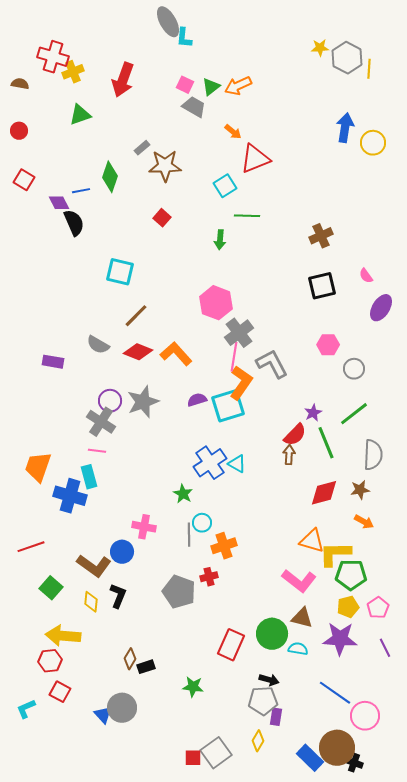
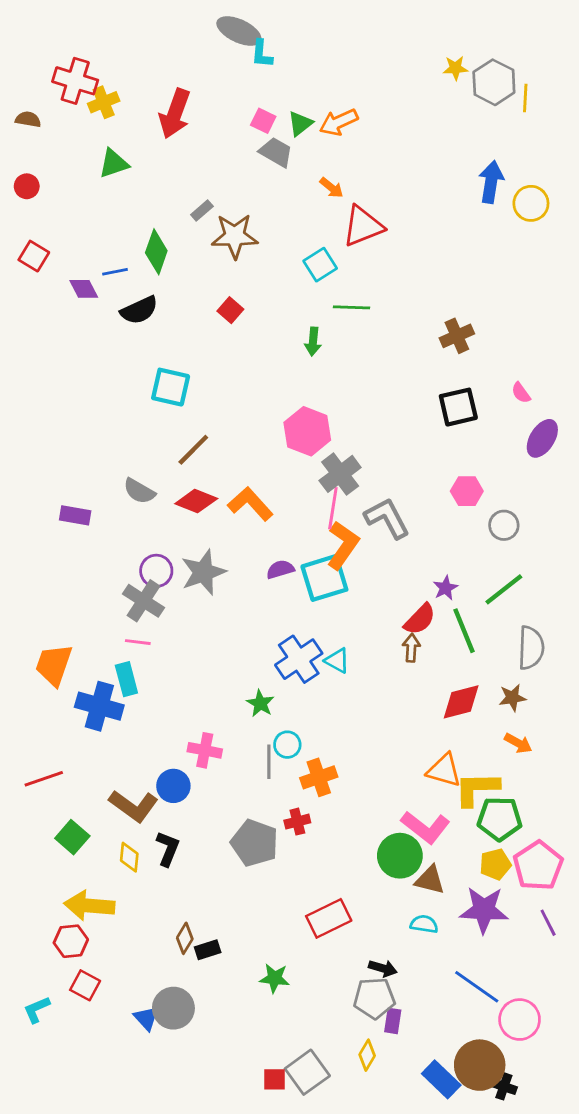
gray ellipse: (168, 22) -> (239, 31), turned -36
black semicircle: (74, 223) -> (139, 310), moved, turned 88
pink pentagon: (378, 608) -> (538, 866), size x1.6
green circle: (272, 634) -> (400, 856), moved
red rectangle: (231, 645) -> (329, 918), turned 40

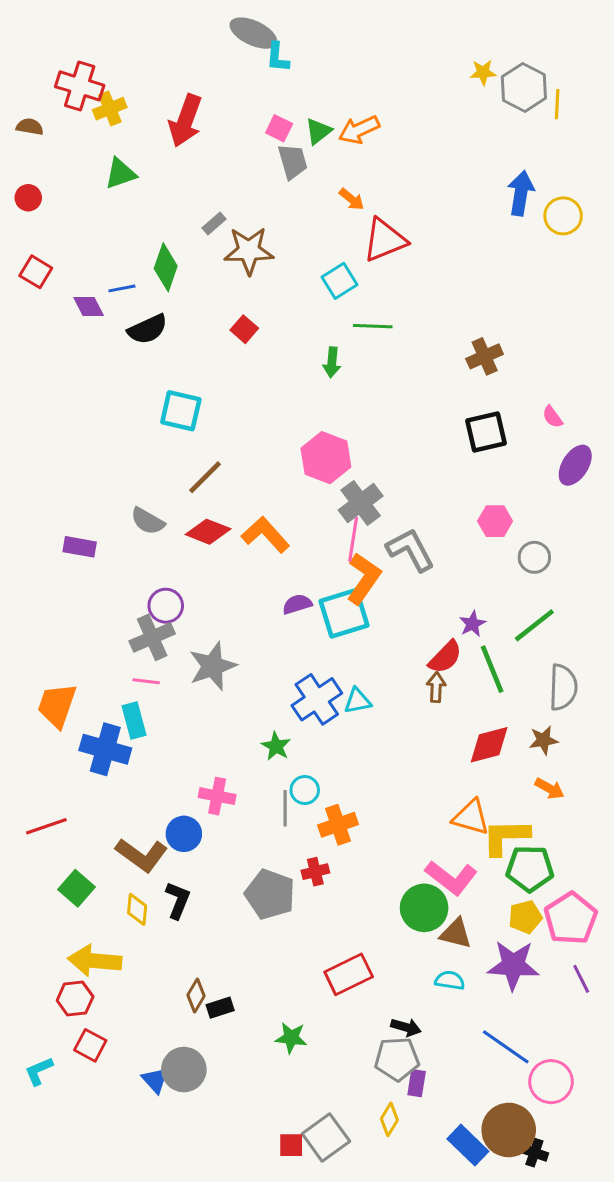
gray trapezoid: (276, 152) -> (293, 161), turned 44
gray star: (203, 572) -> (213, 666), moved
gray cross: (143, 601) -> (152, 637), turned 33
cyan triangle: (337, 661) -> (358, 701), turned -40

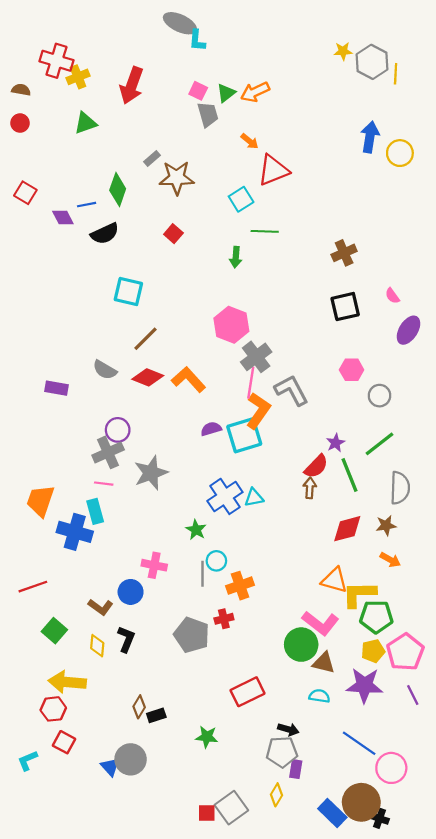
red circle: (28, 198) -> (20, 123), moved
brown L-shape: (142, 855) -> (100, 607), size x0.7

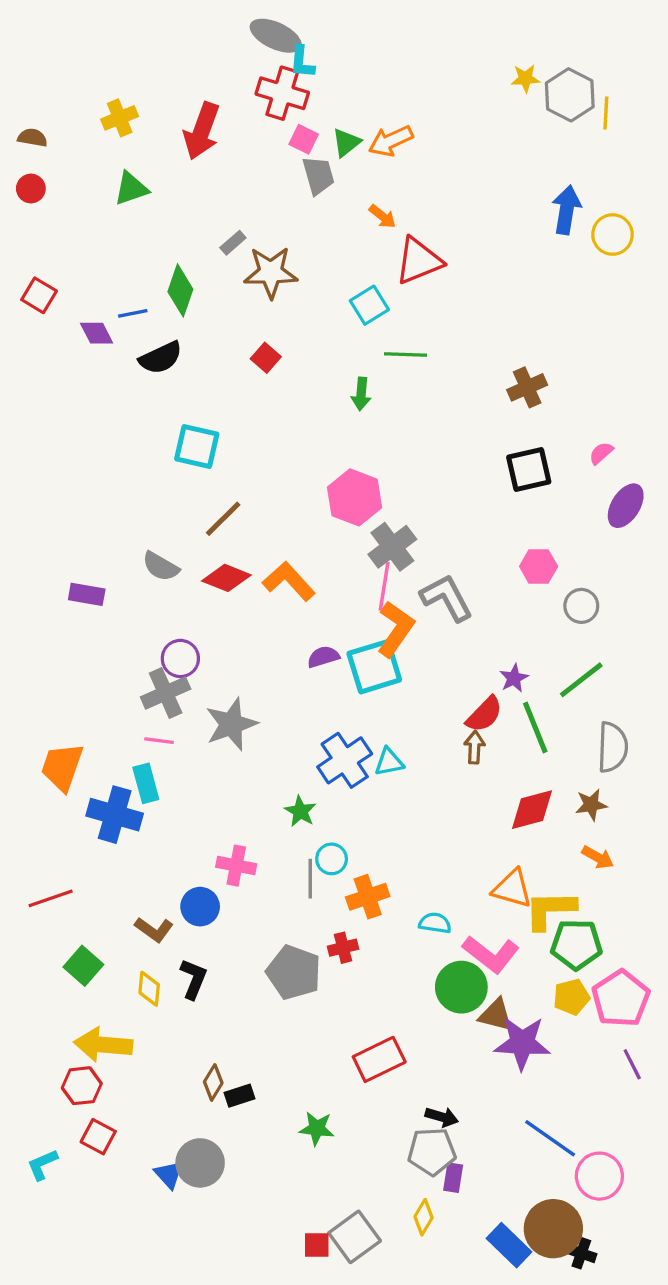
red cross: (56, 61) -> (282, 93), moved
pink semicircle: (392, 296) -> (601, 453), turned 84
purple star: (364, 685) -> (522, 1043), moved
cyan semicircle: (319, 696) -> (435, 923), moved

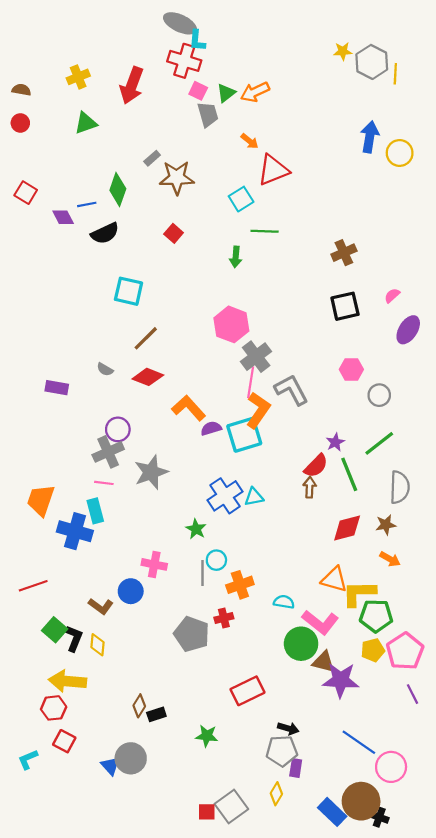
gray semicircle: (161, 566) -> (105, 369), size x0.7
orange L-shape: (289, 581) -> (189, 408), moved
black L-shape: (194, 979) -> (74, 638), moved

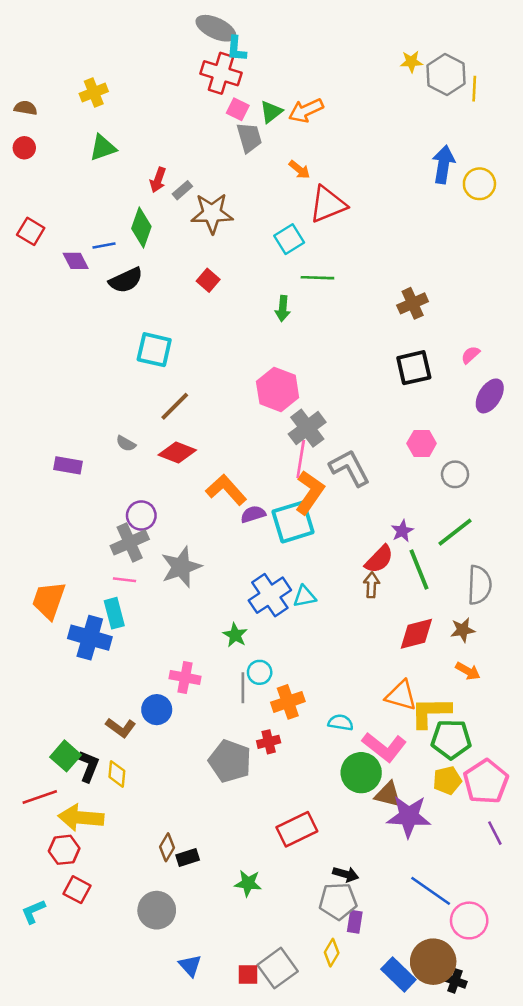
red arrow: (132, 85) -> (158, 180), moved, size x0.6
red line: (33, 586) -> (40, 797), moved
blue triangle: (110, 766) -> (190, 965), moved

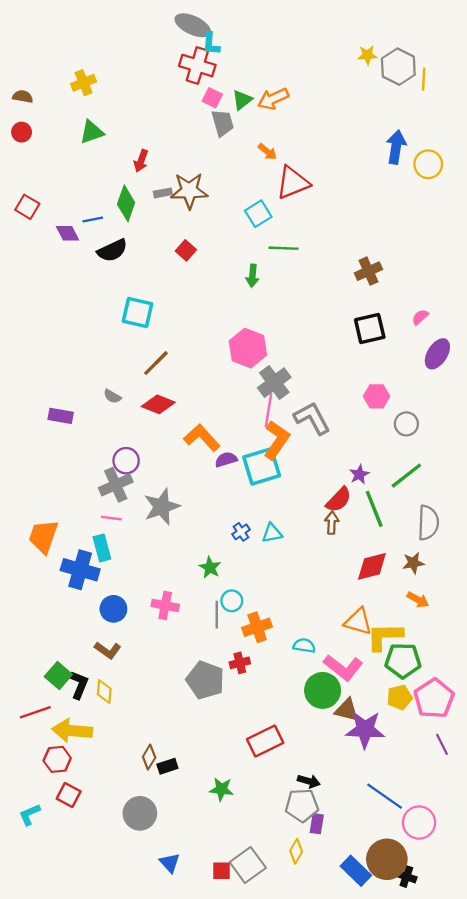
gray rectangle: (182, 190) -> (163, 193), moved, turned 30
blue cross: (270, 595) -> (241, 532), size x0.5
blue circle: (157, 710) -> (113, 609), moved

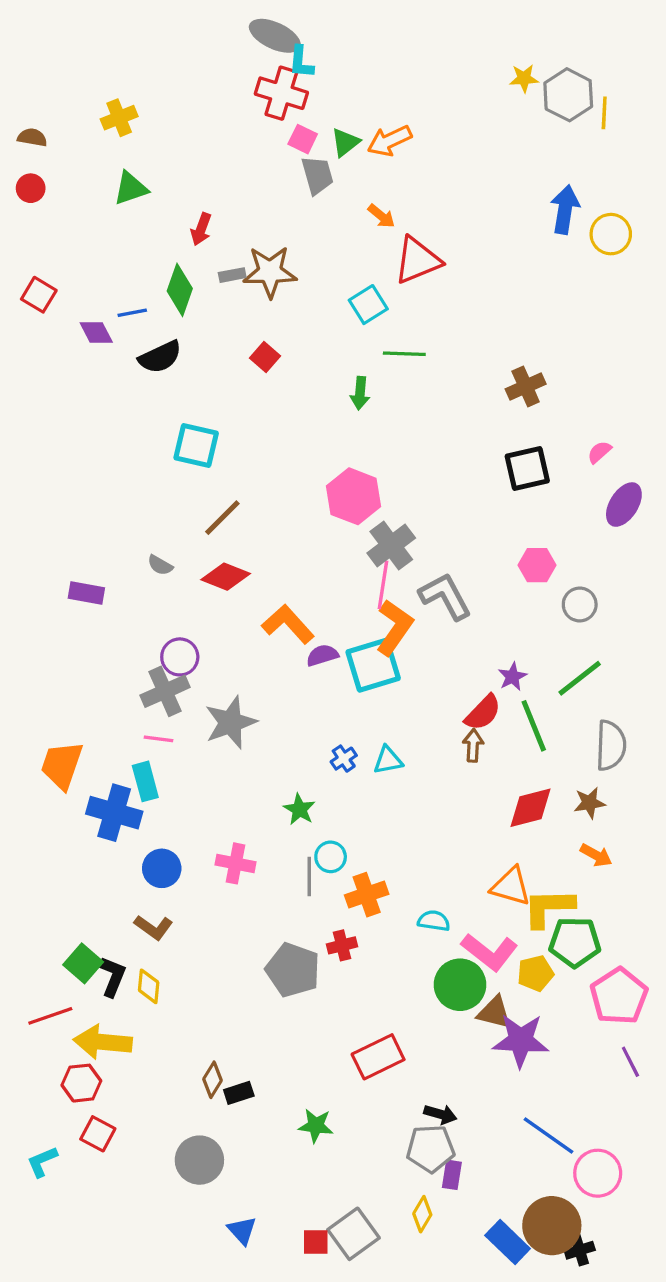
yellow pentagon: (400, 697) -> (535, 973), moved
black cross: (406, 877) -> (580, 1250), turned -36

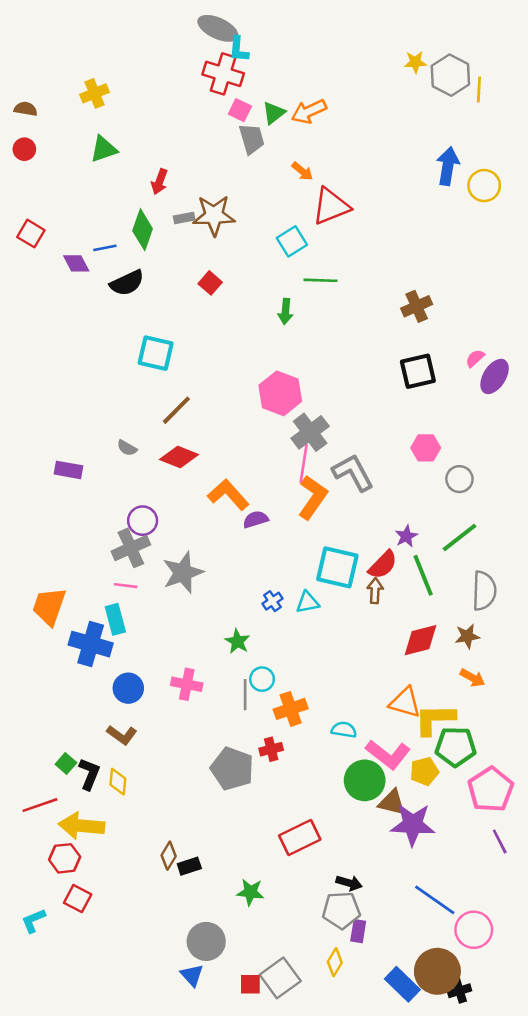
purple ellipse: (624, 505) -> (495, 376), moved
cyan square: (373, 665) -> (337, 567), moved, turned 30
green square: (83, 963) -> (66, 763), size x0.7
gray circle: (199, 1160) -> (206, 941), moved

